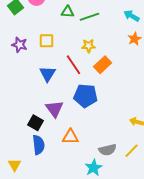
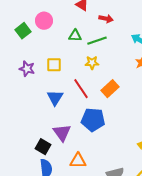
yellow star: (89, 46) -> (92, 63), moved

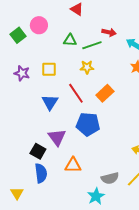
red arrow: (106, 19) -> (109, 32), moved

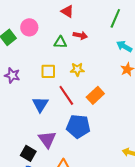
red arrow: (109, 32) -> (80, 35), moved
green line: (92, 45) -> (115, 18), moved, turned -48
yellow square: (49, 69) -> (48, 71), moved

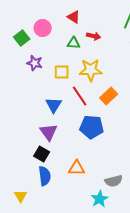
red triangle: (67, 11) -> (74, 17), moved
yellow star: (77, 69) -> (91, 70), size x1.6
purple star: (12, 75) -> (35, 63), moved
purple triangle: (47, 139) -> (49, 132), moved

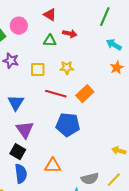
yellow star: (91, 70) -> (67, 68), size x0.6
red line: (80, 96) -> (56, 94), turned -40
blue triangle: (54, 105) -> (16, 103), moved

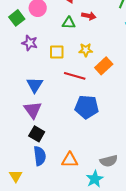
orange rectangle: (85, 94) -> (104, 66), moved
purple triangle: (25, 130) -> (33, 110), moved
orange triangle: (53, 166) -> (70, 160), moved

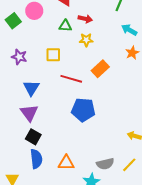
purple star: (30, 43) -> (19, 57), moved
yellow star: (86, 50) -> (86, 40), moved

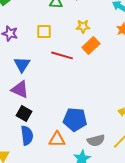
yellow star: (86, 40) -> (83, 26), moved
blue pentagon: (83, 110) -> (75, 119), moved
purple triangle: (29, 113) -> (20, 89), turned -30

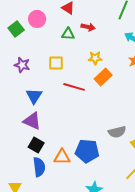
orange triangle: (57, 139) -> (62, 157), moved
gray semicircle: (96, 140) -> (117, 132), moved

